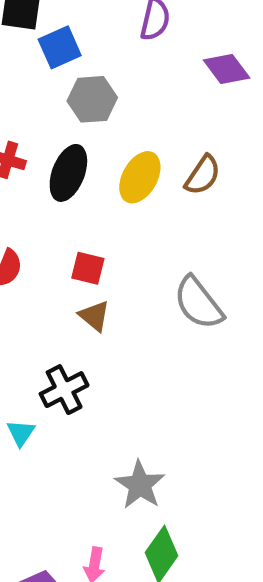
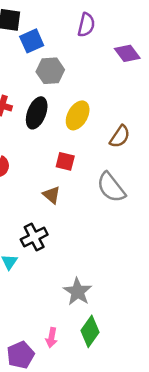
brown semicircle: (203, 175) -> (120, 137), moved
red square: (88, 268) -> (65, 161), moved

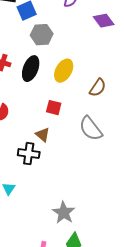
black cross: (34, 237) -> (29, 154), moved, turned 35

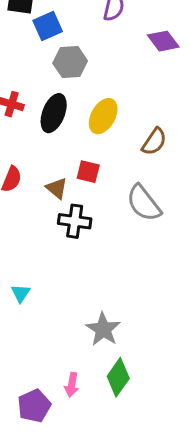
brown triangle: (43, 135) -> (57, 188), moved
black cross: (29, 154) -> (75, 221), moved

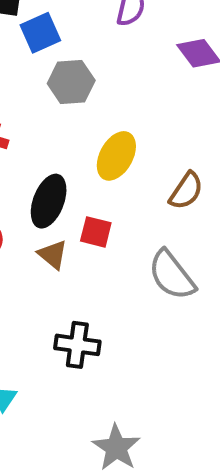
black ellipse: (54, 113) -> (49, 201), moved
black cross: (75, 221) -> (77, 345), moved

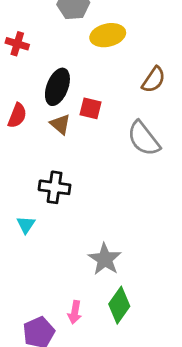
yellow ellipse: (116, 156) -> (108, 35), moved, turned 48
black cross: (77, 345) -> (55, 187), moved

